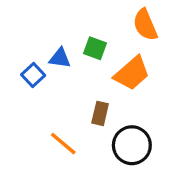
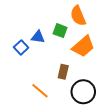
orange semicircle: (145, 25) -> (78, 16), moved

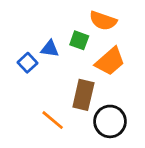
orange semicircle: (78, 16) -> (103, 21), turned -48
brown rectangle: (63, 72) -> (83, 95), size x1.5

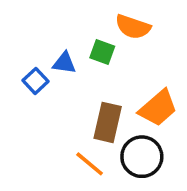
orange trapezoid: (110, 61) -> (158, 108), moved
orange line: (53, 120) -> (90, 164), moved

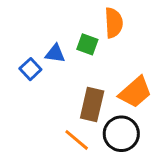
orange semicircle: (133, 27) -> (114, 23), turned -112

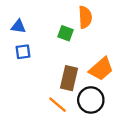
blue triangle: (55, 54) -> (18, 26), moved
blue square: (30, 69) -> (23, 52), turned 35

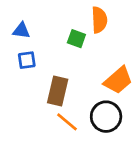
brown rectangle: (69, 78) -> (58, 91), moved

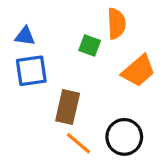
blue square: (27, 60) -> (31, 71), size x1.5
orange trapezoid: (118, 80) -> (138, 71), moved

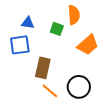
blue triangle: (25, 36) -> (28, 23), moved

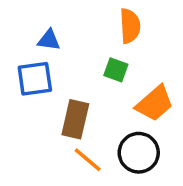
green square: (57, 29) -> (116, 70), moved
orange trapezoid: (88, 45) -> (155, 103), moved

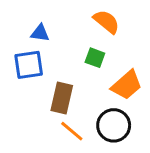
orange semicircle: (130, 26) -> (106, 22), turned -48

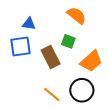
brown rectangle: (62, 98) -> (51, 57), moved, turned -40

